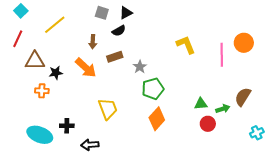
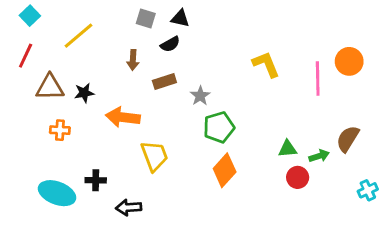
black triangle: (126, 13) -> (180, 18), turned 40
orange arrow: (86, 68) -> (123, 117), moved, turned 145
black star: (56, 73) -> (84, 93), moved

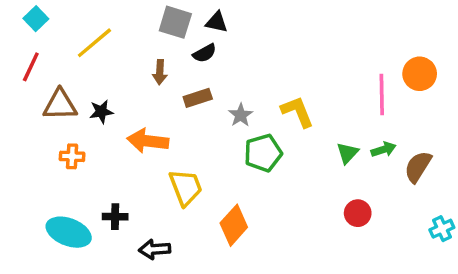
gray square: (146, 18) -> (175, 22), size x1.4
yellow L-shape: (266, 64) -> (297, 112), moved
green triangle: (288, 149) -> (347, 153), moved, turned -42
green arrow: (319, 156) -> (383, 149), moved
orange diamond: (225, 170) -> (234, 225), moved

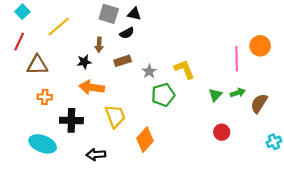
black star: (101, 112) -> (84, 62), moved
black cross: (115, 217) -> (71, 120), moved, size x1.5

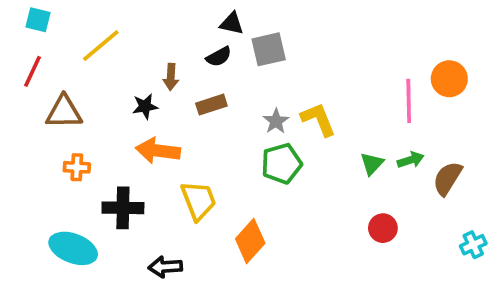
cyan square: (22, 12) -> (38, 20), turned -32
gray square: (109, 14) -> (269, 49), moved, turned -30
gray star: (149, 71) -> (276, 121), moved

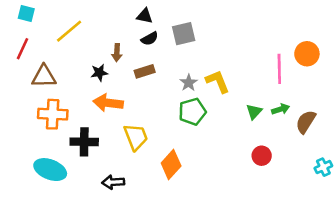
black triangle: (232, 23) -> (145, 16), moved
orange cross: (77, 167) -> (53, 114), size x1.6

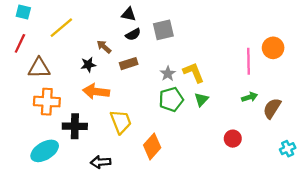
brown arrow: (117, 52) -> (104, 47), turned 128
green triangle: (254, 112) -> (201, 99), moved
cyan ellipse: (50, 170) -> (45, 151), turned -52

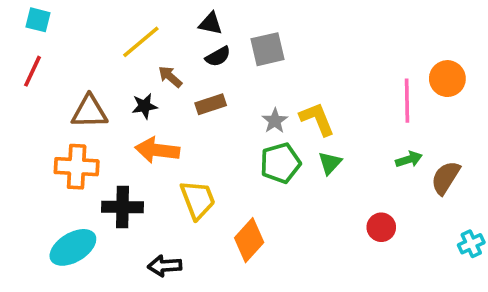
yellow line: (61, 28) -> (141, 42), moved
brown triangle: (39, 68) -> (89, 112), moved

